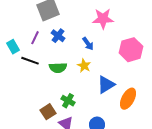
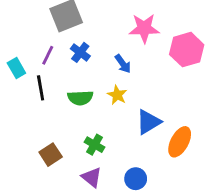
pink hexagon: (131, 50) -> (187, 50), moved
black line: (30, 61) -> (41, 88), turned 60
brown square: (48, 112) -> (51, 155), moved

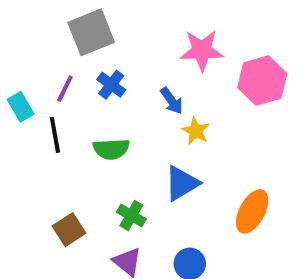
yellow star: (117, 95) -> (196, 131), moved
blue triangle: (148, 122) -> (182, 183), moved

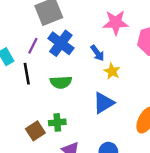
blue cross: (111, 85) -> (61, 43), size x1.5
green cross: (131, 215) -> (57, 122), moved, turned -35

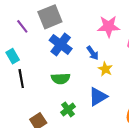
purple line: (33, 46) -> (22, 26), moved, turned -64
black line: (27, 74) -> (21, 79), moved
green cross: (57, 122) -> (68, 109), moved, turned -32

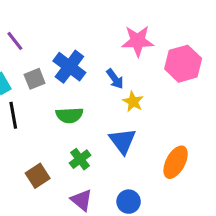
gray square: (50, 17) -> (35, 79), moved, size x0.6
blue triangle: (98, 97) -> (122, 141), turned -36

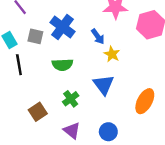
gray square: (35, 79) -> (35, 36), turned 35

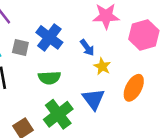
green cross: (71, 99) -> (58, 114), size x1.6
orange ellipse: (145, 101) -> (134, 88), moved

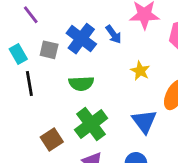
blue arrow: (87, 48) -> (114, 34), moved
blue triangle: (93, 99) -> (144, 121), moved

